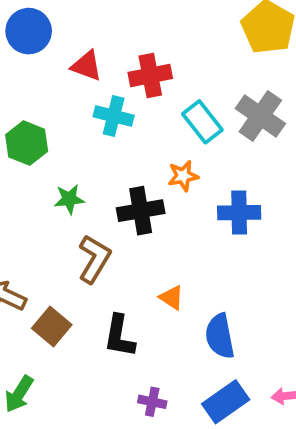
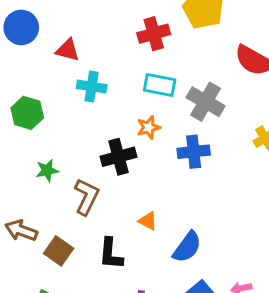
red cross: (150, 75) -> (154, 34), moved
gray cross: (260, 116) -> (206, 102), moved
cyan rectangle: (202, 122) -> (160, 85), turned -36
green star: (69, 199) -> (47, 170), moved
blue semicircle: (220, 336) -> (187, 247), turned -128

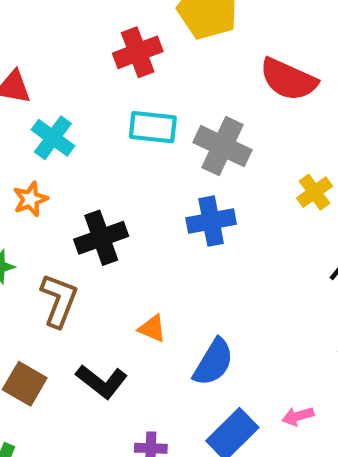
cyan cross: (92, 86) -> (53, 138), turned 32
orange star: (149, 127) -> (30, 199), moved
black L-shape: (111, 254) -> (102, 381), turned -52

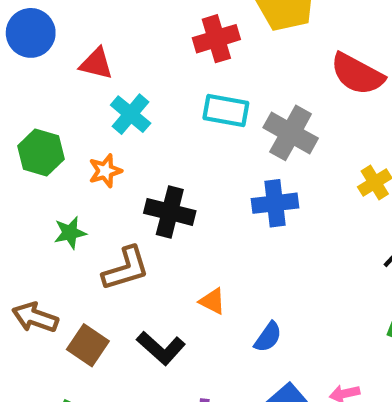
black cross: (101, 238) -> (170, 212), turned 30
brown L-shape: (59, 300) -> (126, 269), turned 48
blue semicircle: (213, 362) -> (268, 337), size x0.7

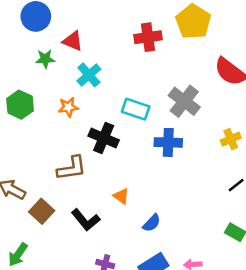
cyan rectangle: (226, 111) -> (136, 109), moved
green hexagon: (41, 153) -> (20, 105), moved
green star: (70, 233) -> (45, 59), moved

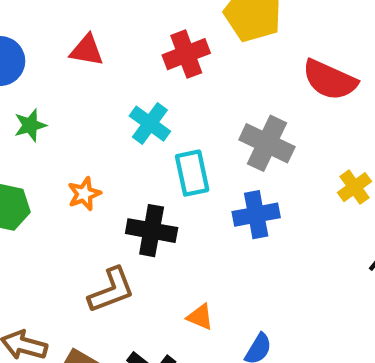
red triangle: (73, 41) -> (87, 50), moved
cyan cross: (89, 75) -> (150, 124), moved
cyan rectangle: (136, 109) -> (192, 173), turned 72

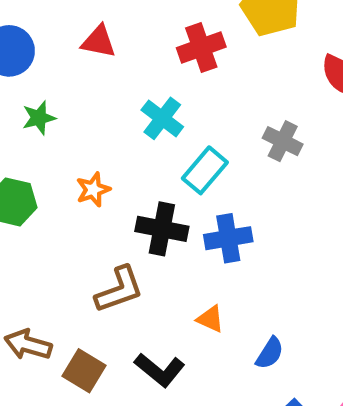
gray cross: (267, 143) -> (283, 141), size x0.7
cyan rectangle: (192, 173) -> (205, 170), turned 51
blue cross: (256, 215) -> (228, 238), moved

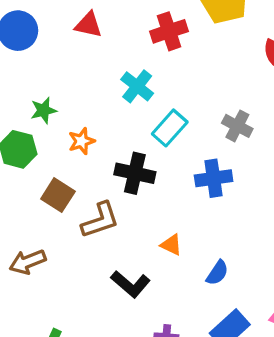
green star: (39, 118) -> (44, 110), moved
gray cross: (283, 141) -> (237, 126), moved
blue cross: (228, 238) -> (214, 178), moved
brown arrow: (28, 345) -> (28, 262), turned -39
brown square: (84, 371) -> (58, 195), moved

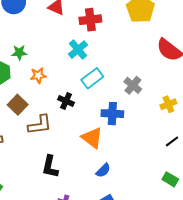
red cross: (169, 31) -> (90, 20), moved
black cross: (135, 173) -> (66, 101), size x0.7
orange triangle: (171, 245) -> (92, 138), moved, size x1.6
black L-shape: (131, 284) -> (50, 167), turned 50

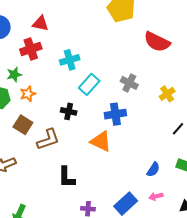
red cross: (90, 20) -> (31, 49), moved
cyan cross: (78, 50) -> (70, 60), turned 36
orange star: (38, 75) -> (28, 94), moved
blue semicircle: (103, 170) -> (153, 169), moved

